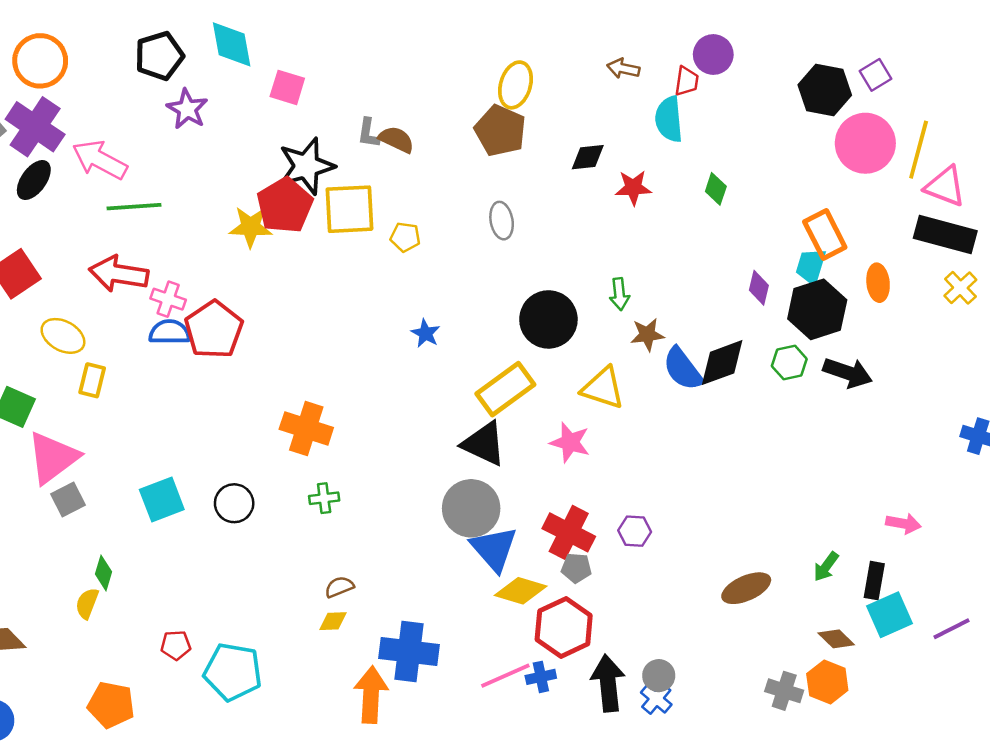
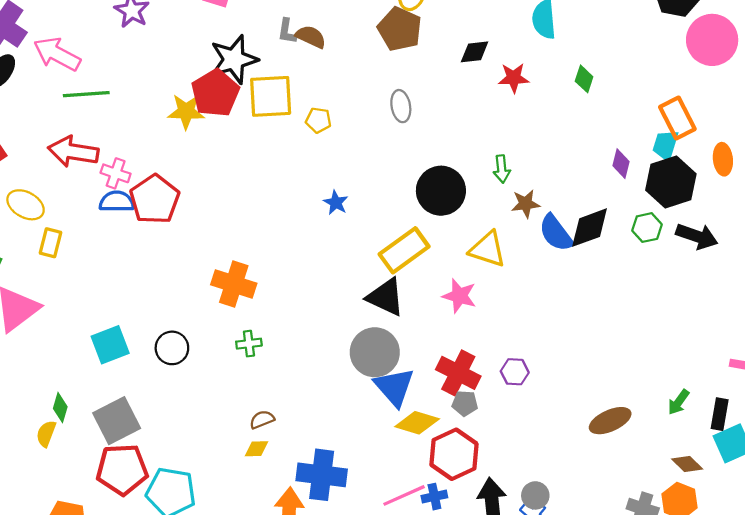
gray square: (68, 499) -> (117, 421), moved, size x1.6
red pentagon: (176, 645) -> (122, 469), size x2.0

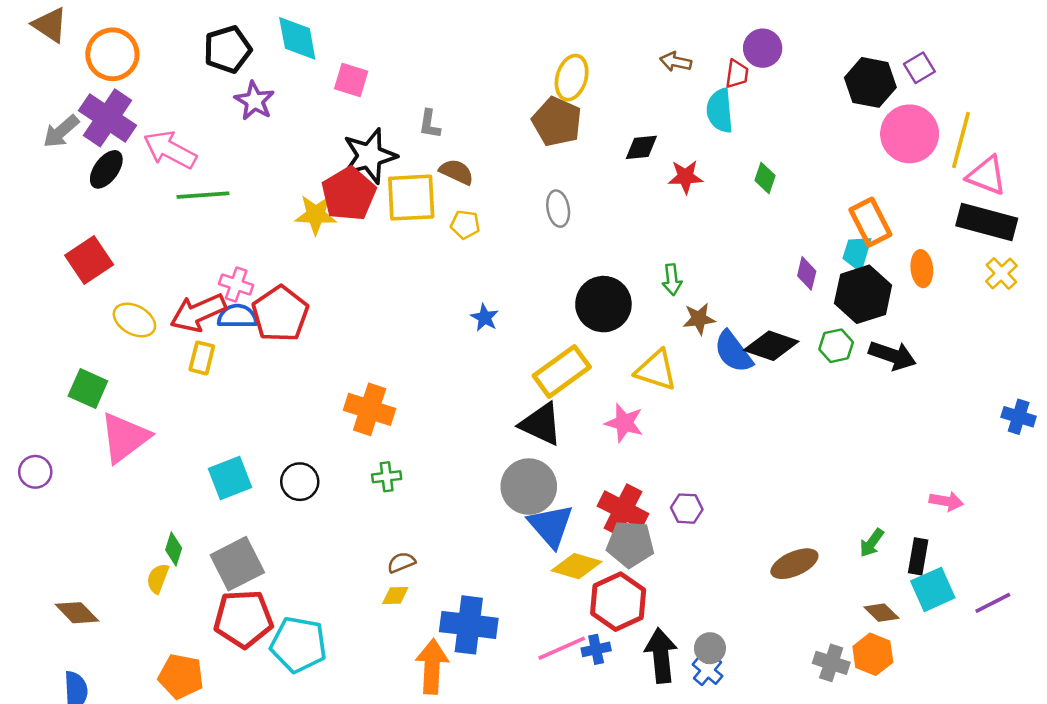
brown semicircle: (311, 37) -> (456, 172), moved
red arrow: (73, 152) -> (198, 313), moved, turned -33
black diamond: (590, 228) -> (771, 346), turned 39
yellow rectangle: (50, 243) -> (202, 358), moved
gray pentagon: (465, 403) -> (630, 544), size x1.6

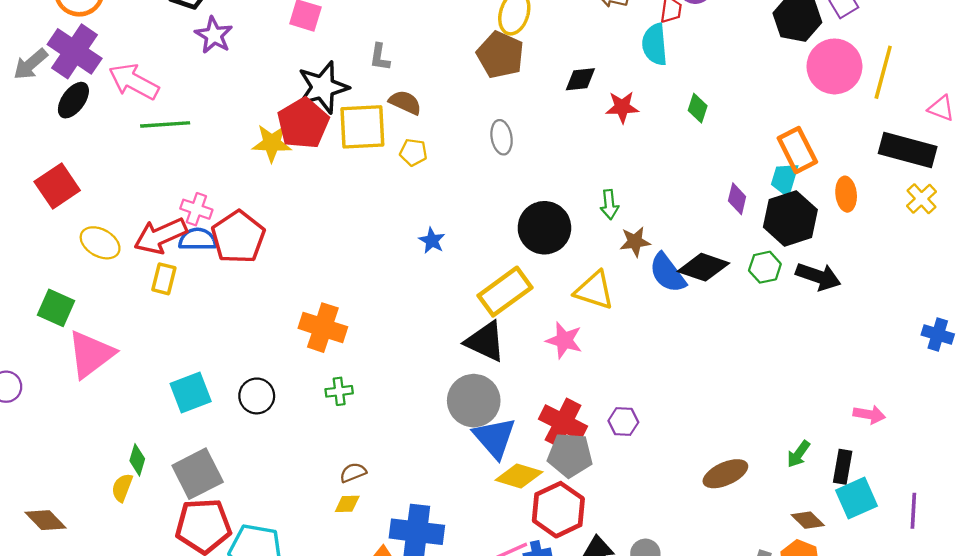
pink triangle: (987, 176) -> (941, 108), moved, size x0.7
purple line: (993, 603) -> (913, 511), turned -60

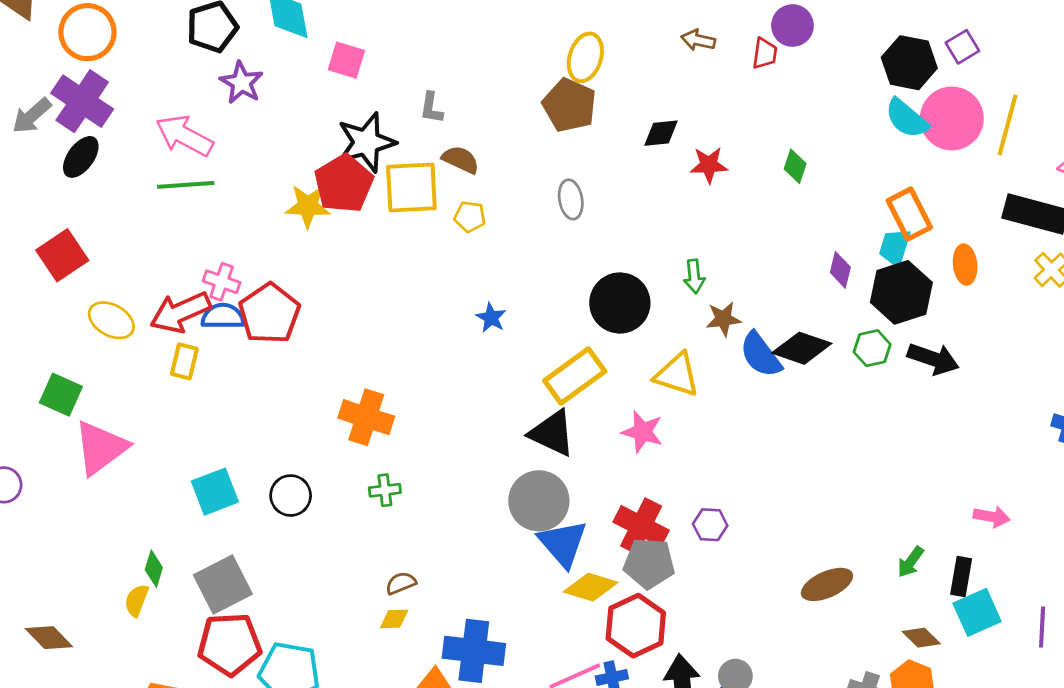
cyan semicircle: (655, 44) -> (907, 118), moved, turned -45
pink arrow: (134, 82) -> (184, 136), moved

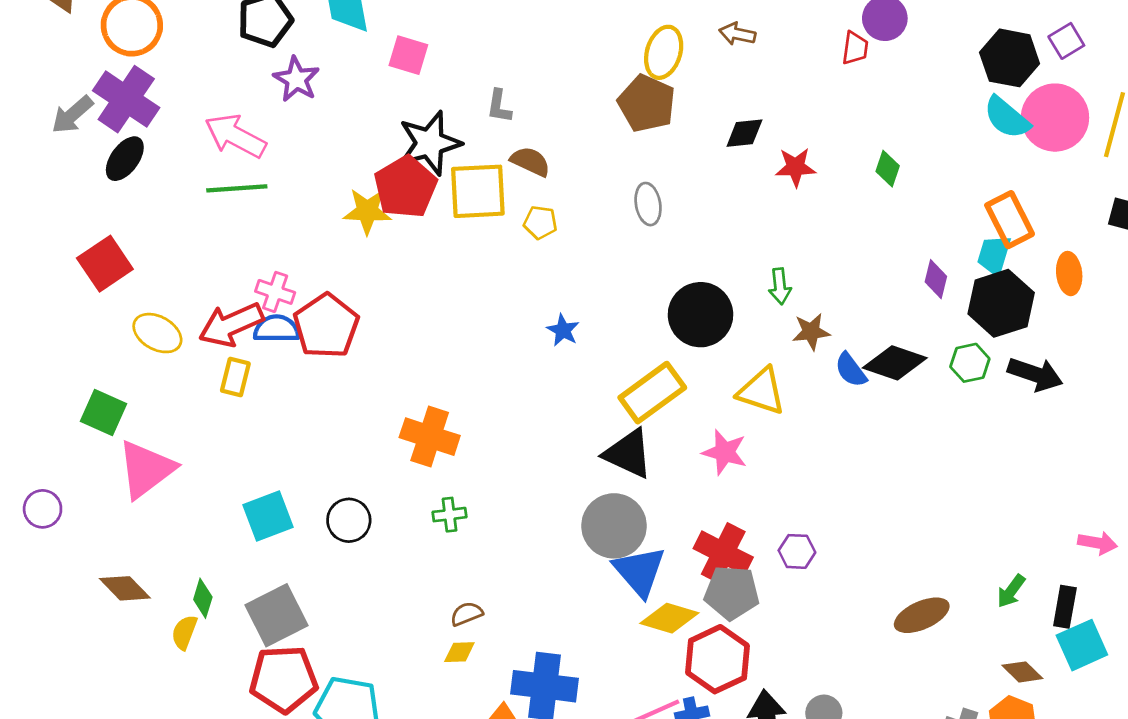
brown arrow: (698, 40) -> (737, 34), moved
blue semicircle: (761, 355) -> (851, 370), size x0.7
brown diamond: (49, 638) -> (125, 588), moved

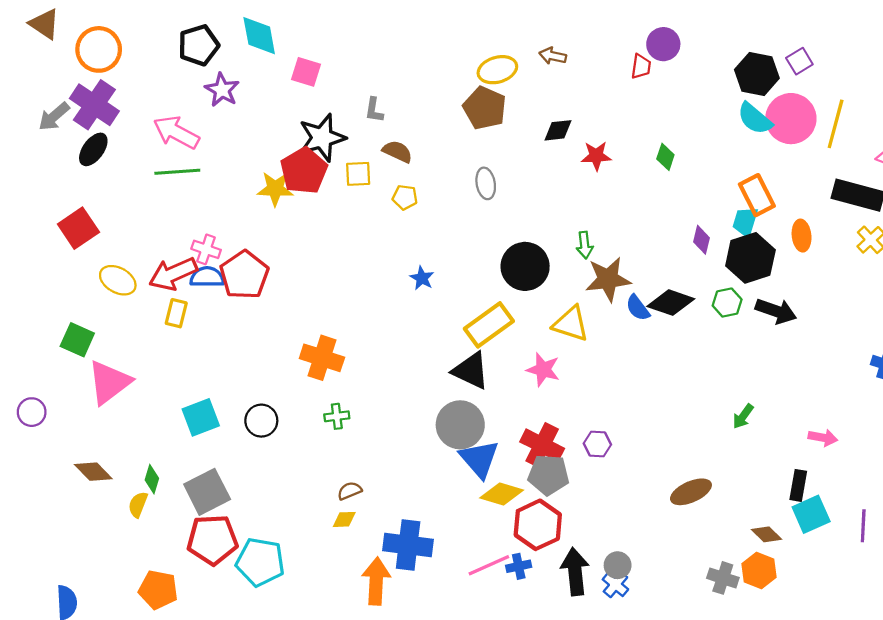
yellow ellipse: (664, 52) -> (497, 70), turned 57
yellow square: (478, 191) -> (358, 174), size x0.6
brown star: (811, 332) -> (608, 279), size x1.6
green arrow: (1011, 591) -> (743, 416), moved

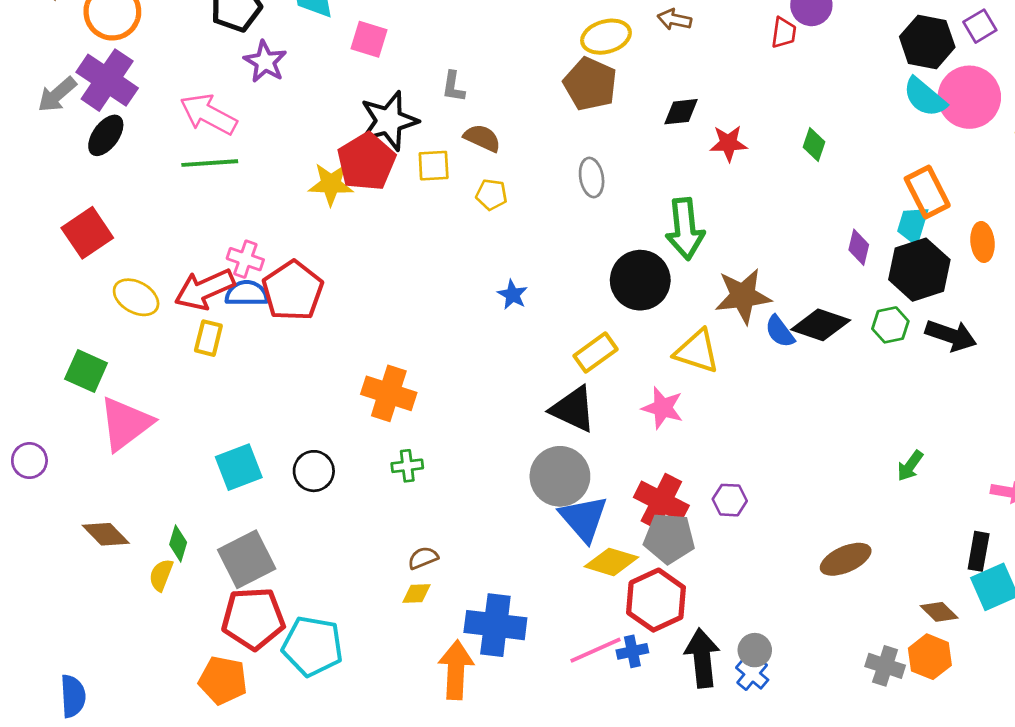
green arrow: (585, 245) -> (685, 229), moved, size x1.8
yellow rectangle: (489, 325) -> (595, 353), size x0.7
orange pentagon: (158, 590) -> (223, 680), moved

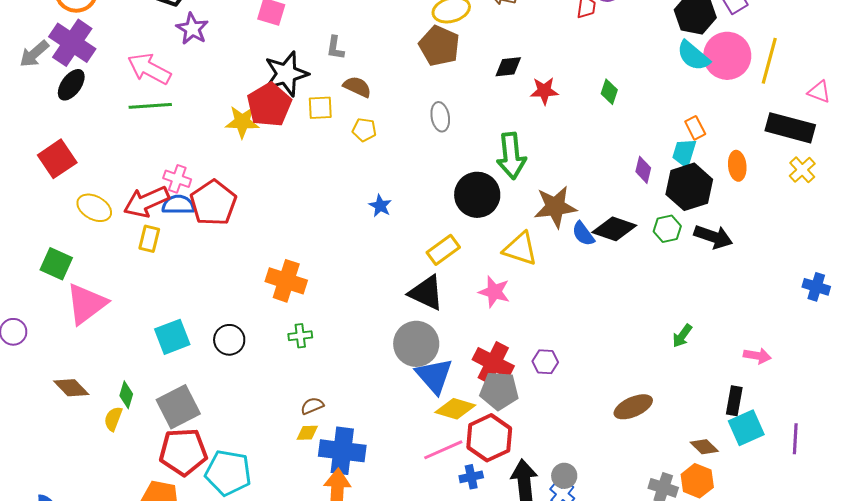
orange rectangle: (927, 192) -> (695, 128), size x0.6
blue cross: (495, 625) -> (342, 451), moved
pink line: (595, 650) -> (443, 450), moved

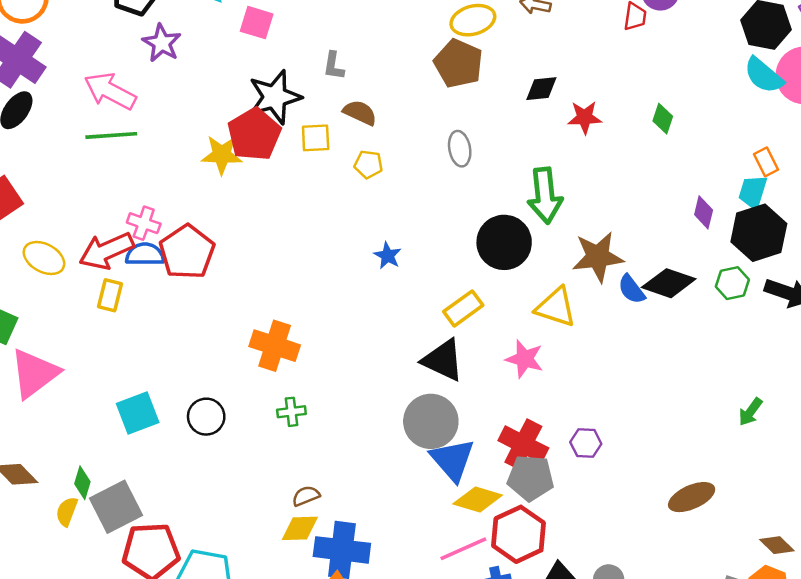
gray square: (178, 407) -> (116, 507), moved
yellow diamond: (307, 433) -> (300, 528), size x1.4

